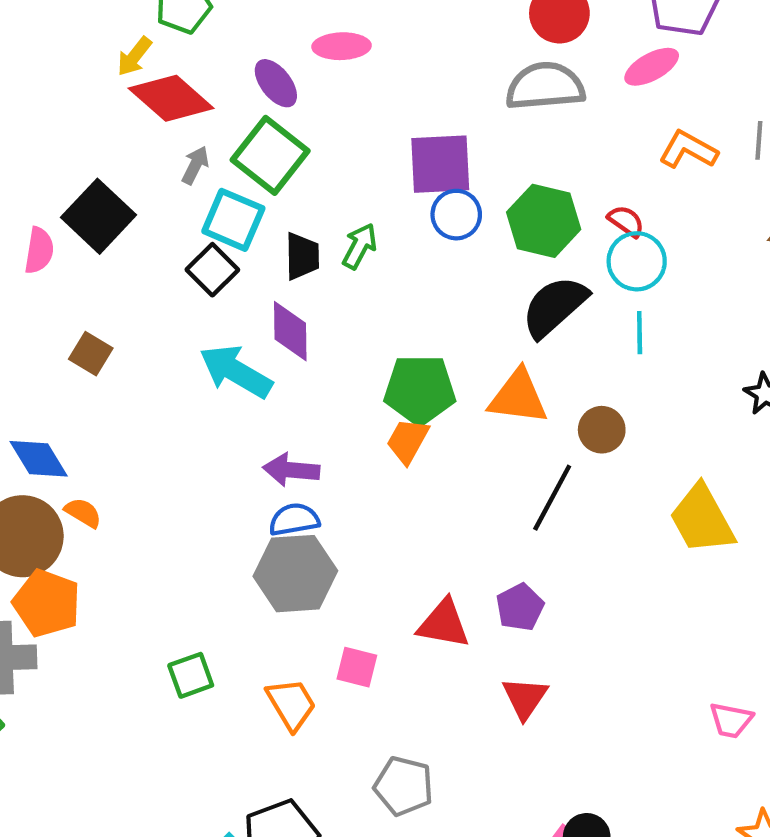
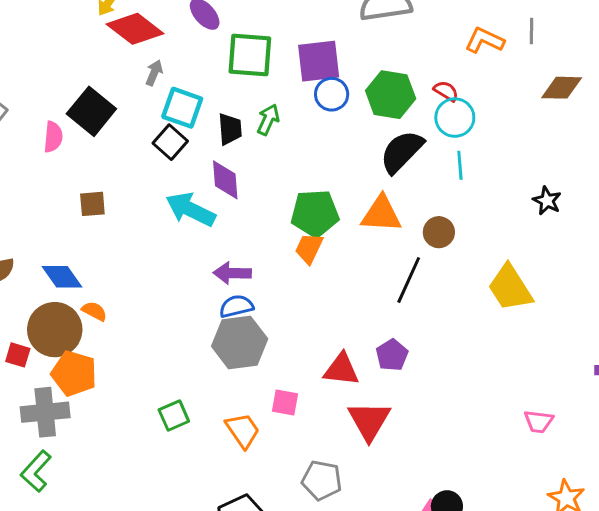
green square: (270, 155) -> (250, 55), moved, turned -30
brown square: (91, 354) -> (92, 204), turned -32
red triangle: (525, 698) -> (369, 421), moved, size x1.4

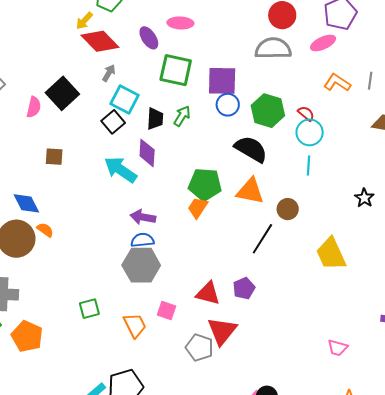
black semicircle: (402, 152) -> (251, 149), moved, turned 68
orange pentagon: (74, 373) -> (27, 336), moved
gray pentagon: (322, 480) -> (199, 348), moved

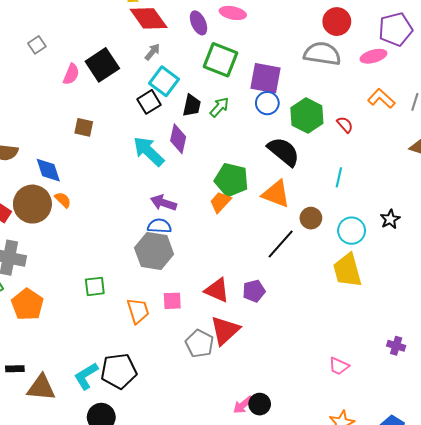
cyan circle: (310, 132) -> (352, 231), moved
pink square: (166, 310) -> (172, 301), turned -30

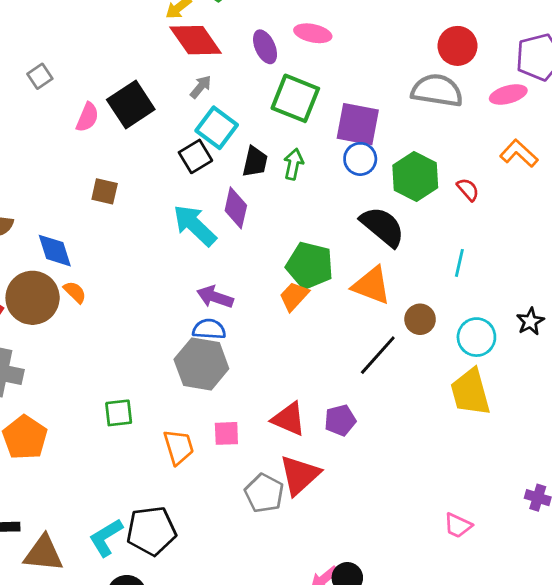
green arrow: (219, 107) -> (293, 164), turned -30

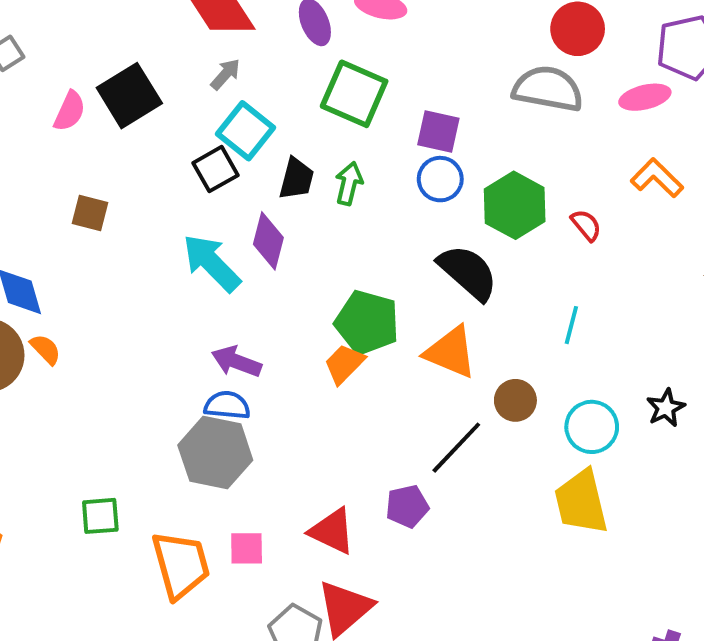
purple square: (358, 124) -> (438, 132), size x0.7
purple pentagon: (340, 420) -> (407, 506), moved
orange trapezoid: (179, 447) -> (181, 565), size x1.4

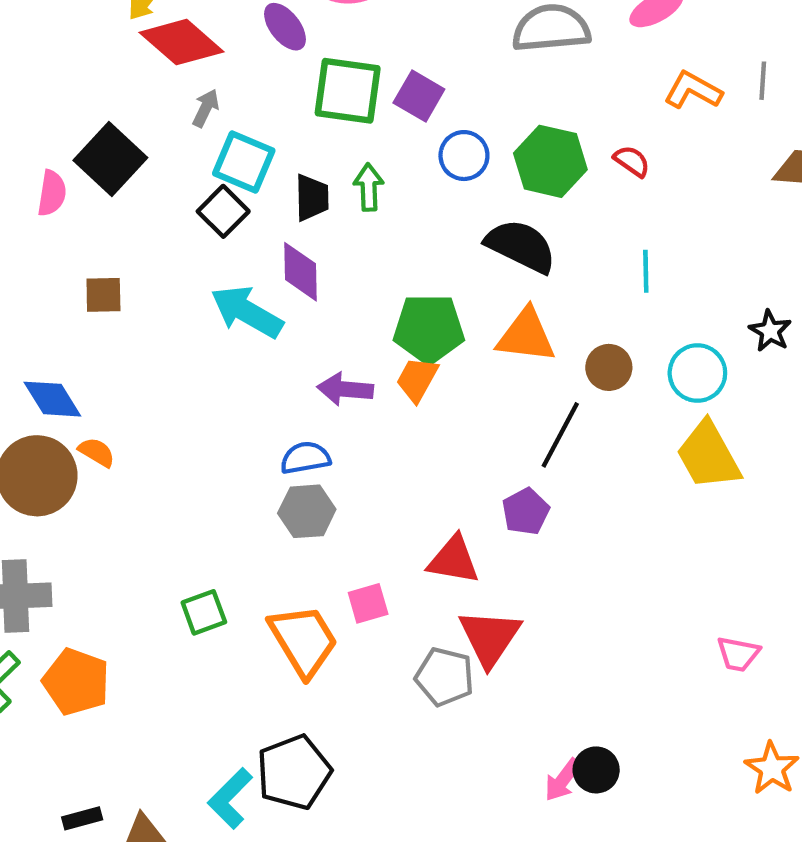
purple square: (438, 132) -> (419, 96), moved, turned 33
purple arrow: (236, 362) -> (345, 389), moved
gray hexagon: (215, 453) -> (307, 511), size x0.7

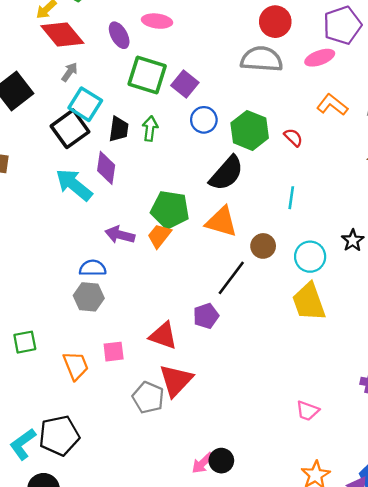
black square: (223, 211) -> (70, 129), size x1.4
black semicircle: (521, 246) -> (226, 173), turned 96
orange trapezoid: (303, 640) -> (76, 366), size x0.7

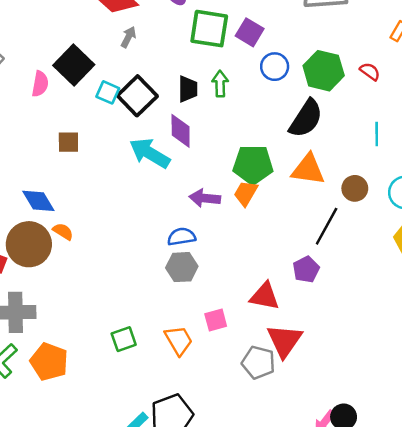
cyan square: (85, 104) -> (108, 92), moved, size x0.7
green square: (25, 342) -> (124, 339), moved

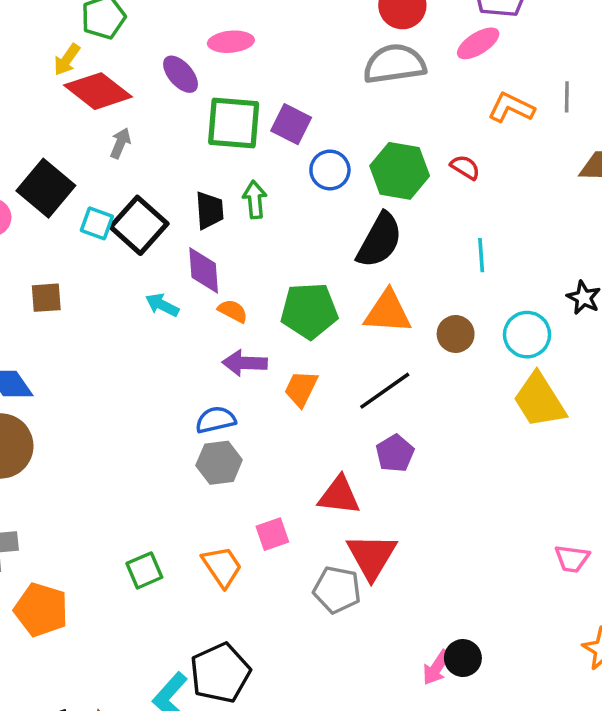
cyan arrow: (150, 153) -> (162, 305), size x0.6
orange trapezoid: (246, 193) -> (301, 389), moved
black line: (327, 226) -> (385, 391), moved, turned 30
orange semicircle: (63, 231) -> (233, 311), moved

